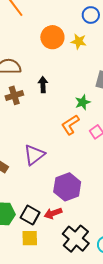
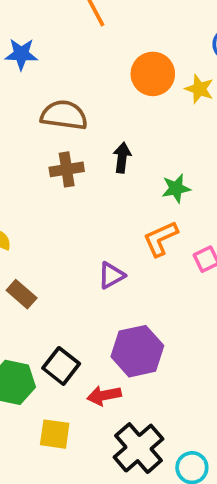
green star: (83, 102) -> (176, 188), moved
purple triangle: (34, 155) -> (111, 275), moved, size x0.7
black square: (30, 215) -> (61, 366), moved

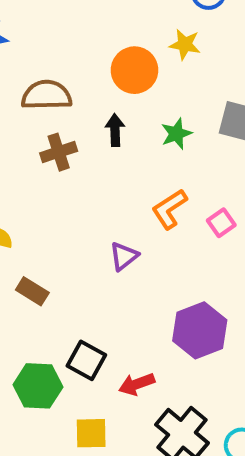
orange circle: (153, 74) -> (134, 70), moved
green star: (176, 188) -> (176, 134), moved
purple hexagon: (137, 351) -> (200, 330), moved

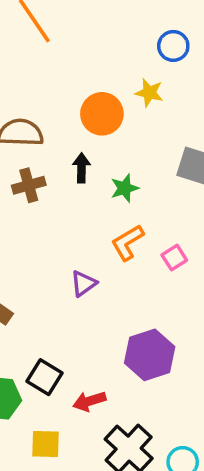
green star: (176, 134) -> (125, 188), moved

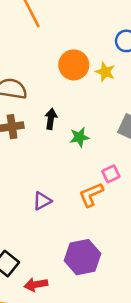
orange circle: (102, 114) -> (74, 65), moved
orange L-shape: (127, 243) -> (91, 195), moved
pink square: (174, 258) -> (111, 174), moved

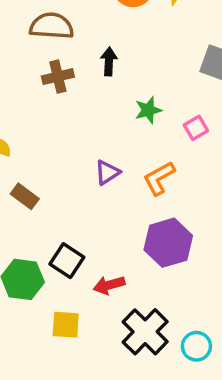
green star: (79, 137) -> (148, 110), moved
orange L-shape: (91, 195) -> (159, 178), moved

